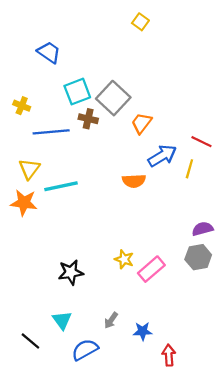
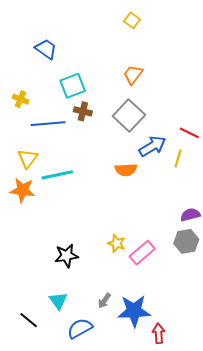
gray square: (113, 98) -> (129, 115), moved
orange trapezoid: (142, 123) -> (133, 75), moved
blue star: (143, 331) -> (134, 311), size x1.8

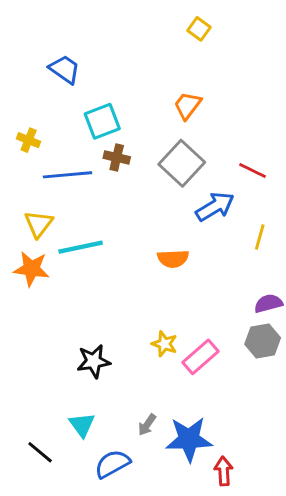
yellow square: (132, 20) -> (199, 29), moved
red line: (189, 133) -> (253, 170), moved
yellow line: (178, 158) -> (260, 237), moved
orange semicircle: (126, 170) -> (173, 259), moved

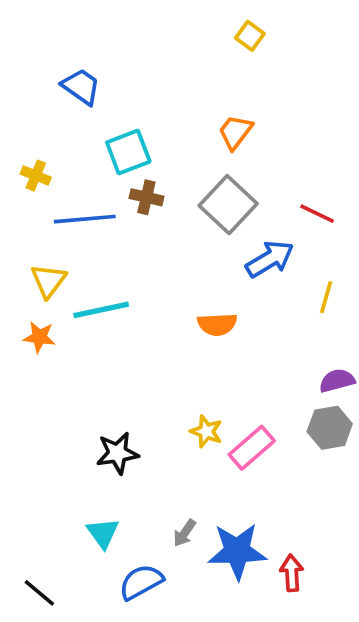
orange star: (31, 269) -> (39, 337), size x0.7
black line: (40, 452) -> (39, 593), moved
red arrow: (224, 471) -> (292, 573), moved

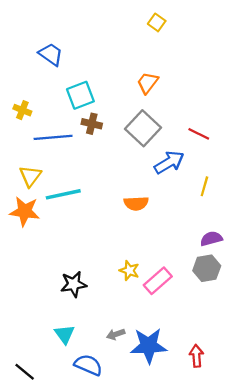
orange star: (39, 337) -> (25, 211), size x1.5
gray arrow: (185, 533) -> (116, 334), turned 36
red arrow: (292, 573) -> (196, 356), moved
blue semicircle: (141, 582) -> (88, 365), turned 52

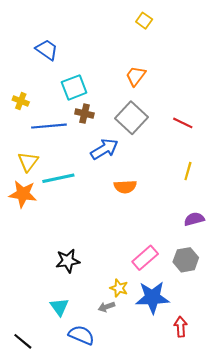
blue arrow: (169, 162) -> (104, 149), moved
gray hexagon: (207, 268) -> (186, 260), moved
yellow star: (129, 271) -> (119, 288), moved
blue star: (149, 346) -> (152, 297), moved

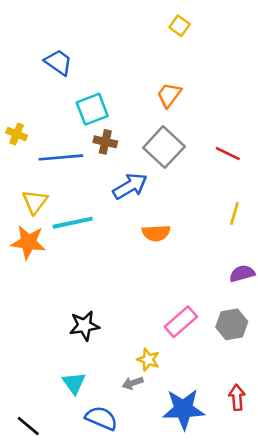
yellow cross: (21, 101) -> (17, 134), moved
blue star: (152, 297) -> (183, 409), moved
red arrow: (181, 327) -> (237, 397), moved

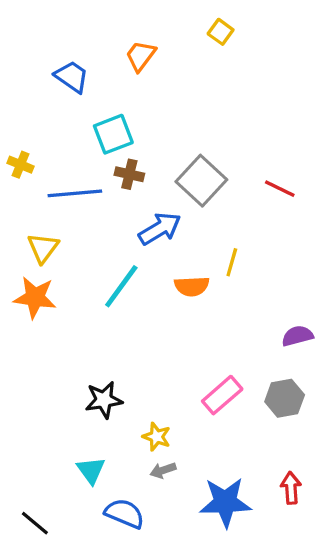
orange trapezoid: (169, 95) -> (141, 56), moved
yellow line: (234, 214) -> (232, 262), moved
cyan line: (73, 223) -> (121, 286), moved, turned -42
yellow star: (148, 360) -> (157, 437), moved

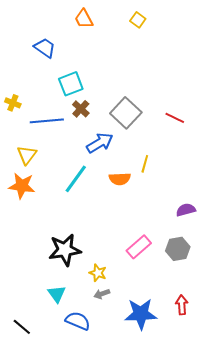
orange trapezoid: (141, 56) -> (84, 19), moved, turned -65
brown cross: (129, 174) -> (81, 109), turned 30
black star: (104, 400) -> (65, 250), size x1.4

